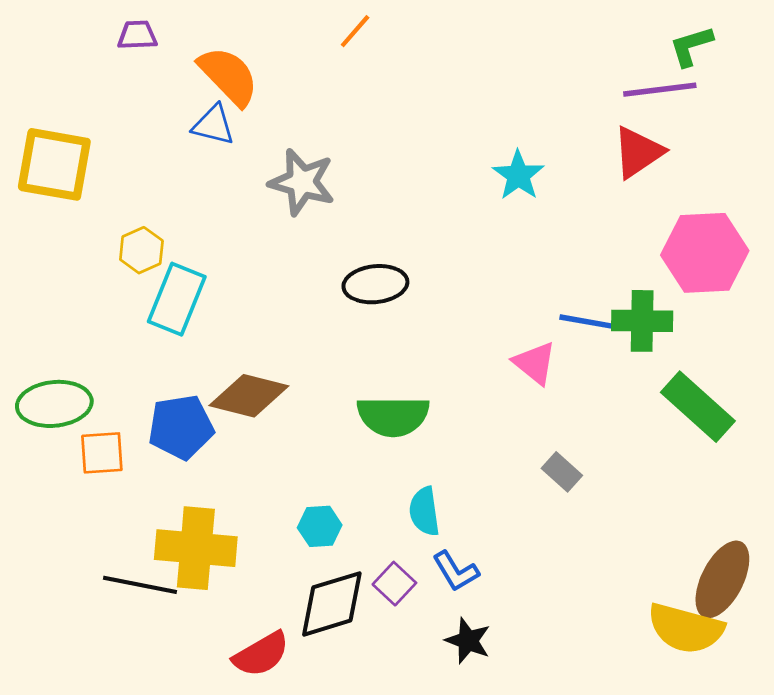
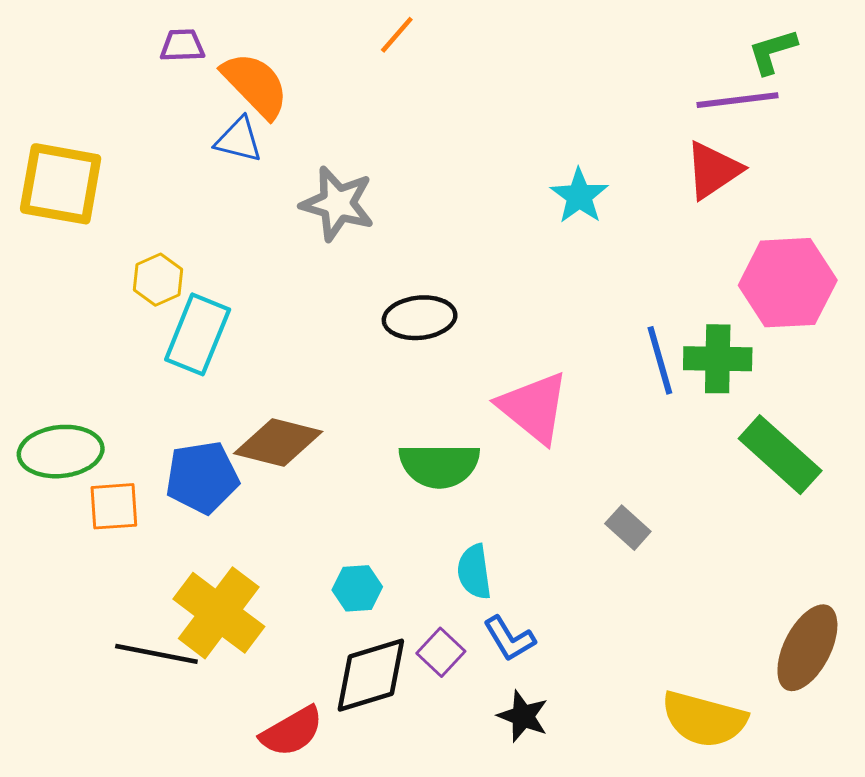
purple trapezoid: (137, 35) -> (182, 45), moved
blue line: (590, 322) -> (660, 360), turned 64
pink triangle: (535, 363) -> (534, 407), moved, size x1.5
yellow cross: (196, 548) -> (219, 613), turned 32
yellow semicircle: (686, 628) -> (704, 719), moved

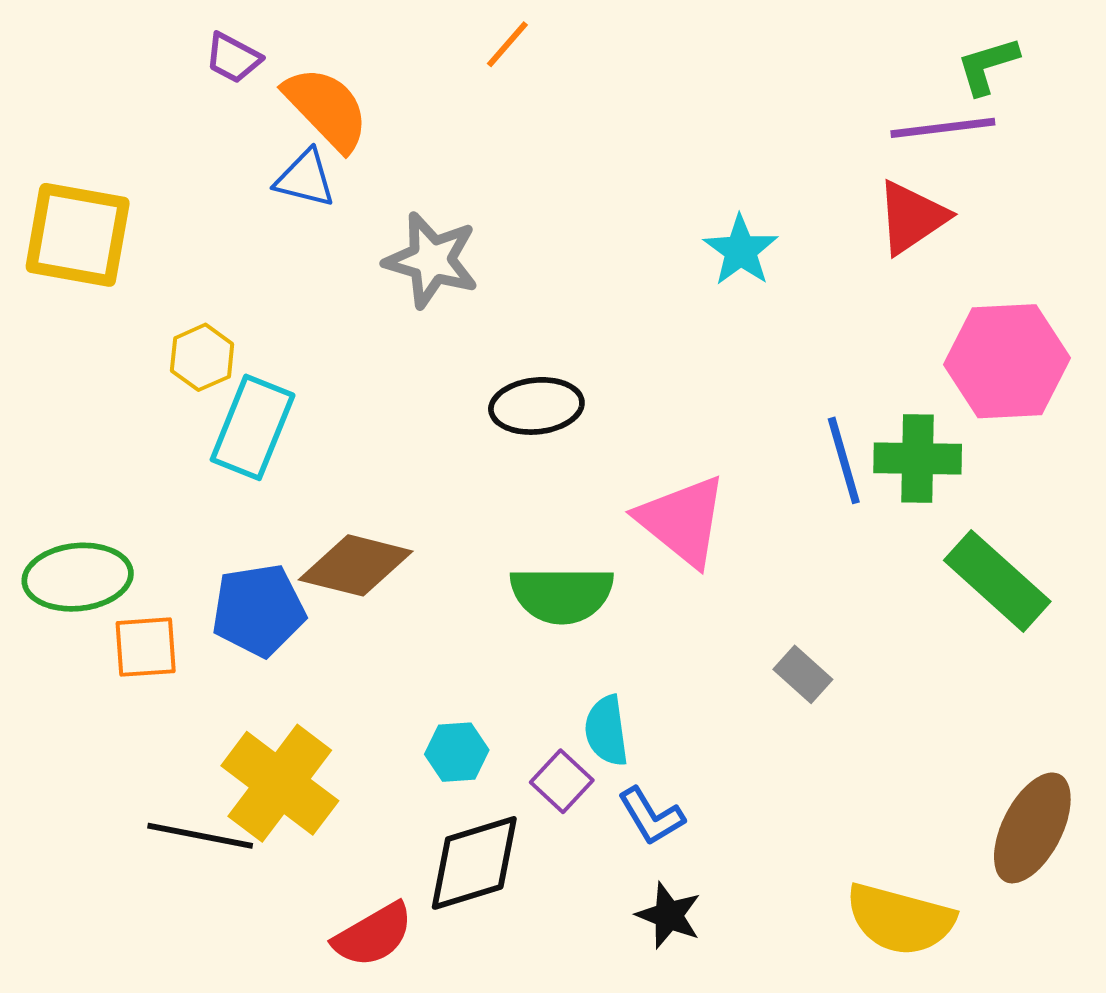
purple trapezoid: (182, 45) -> (233, 58), turned -150
purple square: (441, 652) -> (562, 781), moved

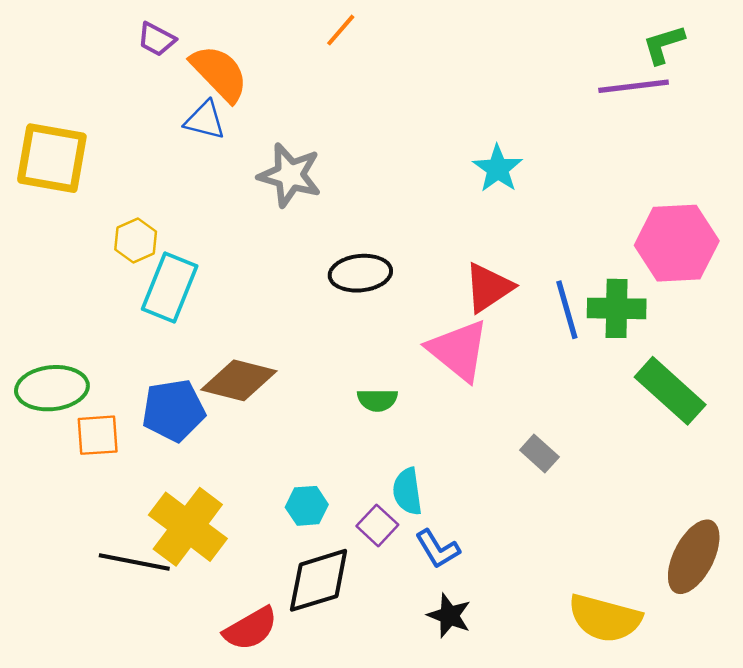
red triangle: (912, 217) -> (488, 288), moved
green semicircle: (562, 595) -> (377, 400), size x0.6

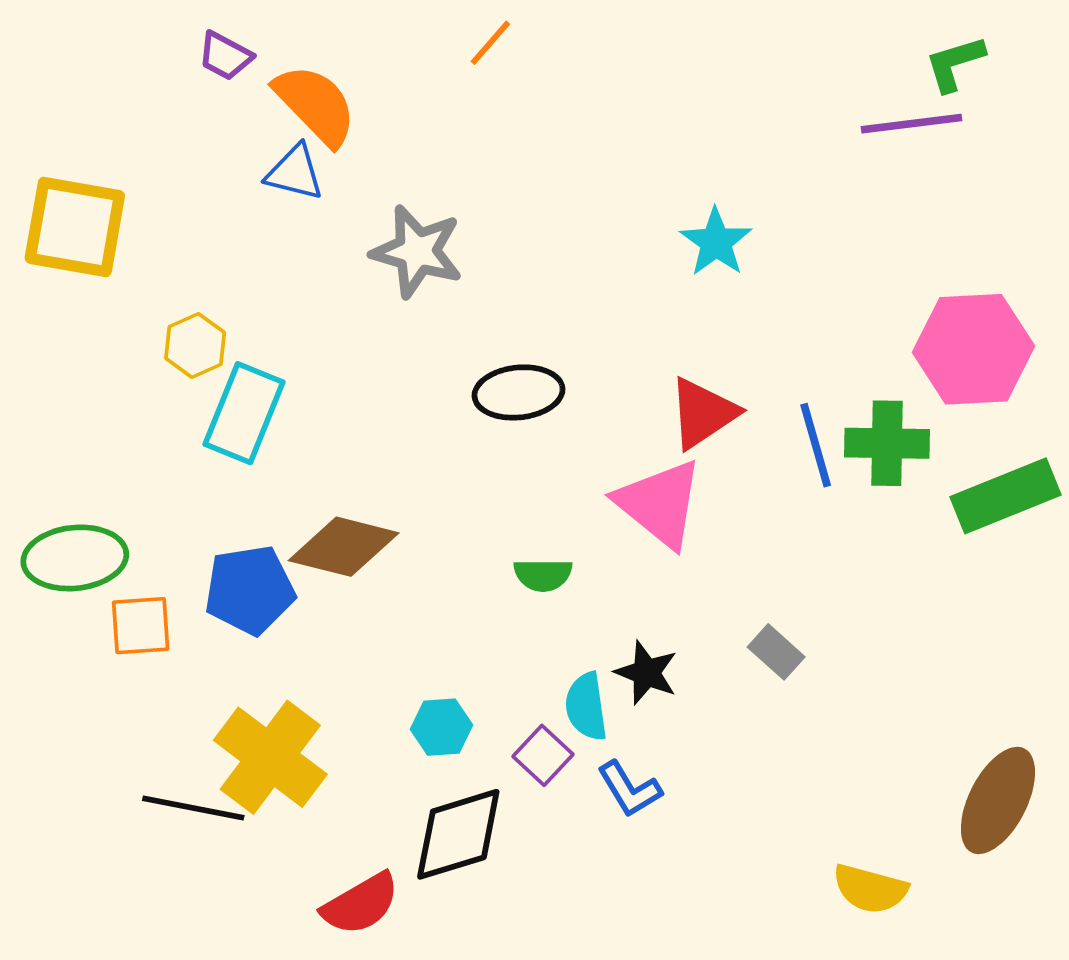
green rectangle: (670, 391) -> (1005, 496), moved, turned -64
black star: (449, 616) -> (646, 673), moved
yellow semicircle: (605, 618) -> (870, 889), size x0.7

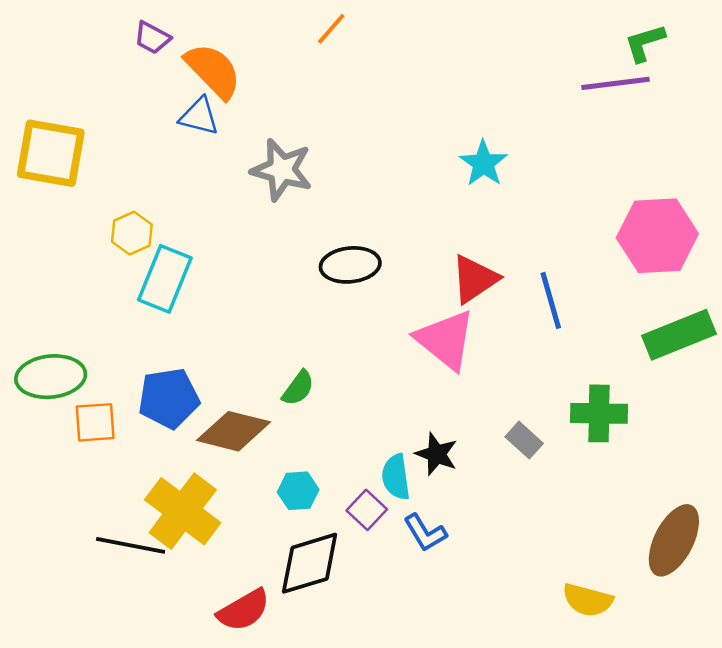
green cross: (887, 443) -> (599, 413), moved
brown diamond: (344, 547) -> (233, 431), moved
green semicircle: (543, 575) -> (298, 388), moved, turned -54

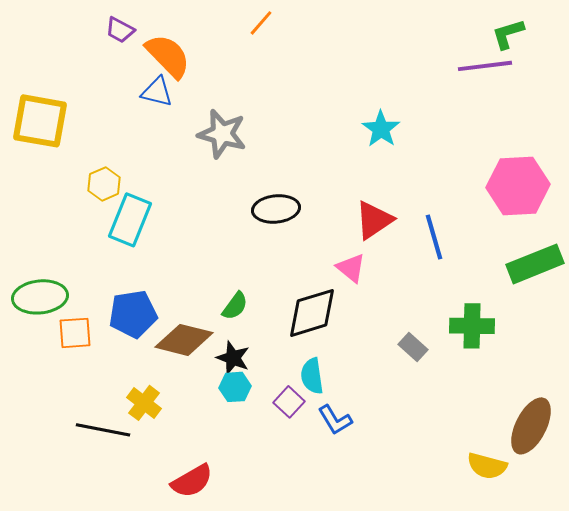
pink triangle: (445, 340) -> (351, 268), size x0.6
black star: (437, 454) -> (233, 358), moved
yellow cross: (183, 511) -> (144, 403), size x0.6
black diamond: (310, 563) -> (312, 313), moved
yellow semicircle: (588, 600) -> (487, 466), moved

